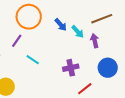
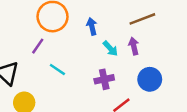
blue arrow: (61, 25) -> (92, 26), turned -152
cyan arrow: (78, 32) -> (110, 49), moved

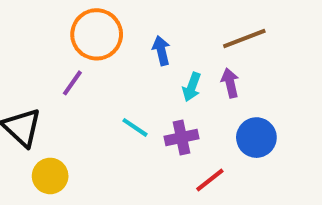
cyan arrow: (110, 49) -> (192, 87), turned 63
cyan line: (57, 69) -> (135, 127), moved

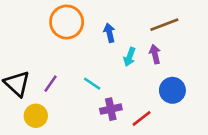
purple line: (72, 83) -> (51, 84), moved
purple cross: (182, 138) -> (111, 109), moved

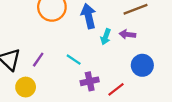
blue arrow: (109, 33) -> (89, 16), size x1.5
purple arrow: (155, 54) -> (127, 34), turned -70

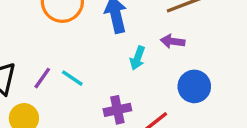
cyan arrow: (106, 37) -> (137, 58), moved
cyan line: (74, 60) -> (72, 78), moved

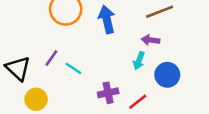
cyan arrow: (137, 58) -> (139, 61), moved
purple line: (42, 78) -> (51, 58), moved

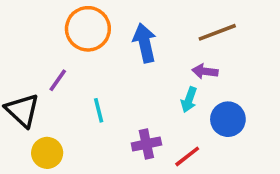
purple line: (51, 58) -> (58, 80), moved
cyan line: (73, 68) -> (99, 110), turned 42

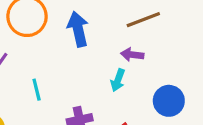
blue circle: (228, 119) -> (169, 101), moved

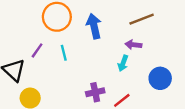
cyan line: (37, 90) -> (64, 53), moved

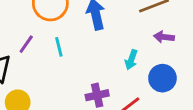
purple arrow: (133, 45) -> (164, 37), moved
blue circle: (160, 78) -> (162, 78), moved

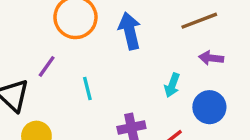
cyan line: (59, 47) -> (87, 89), moved

